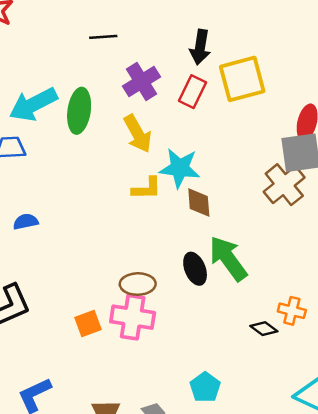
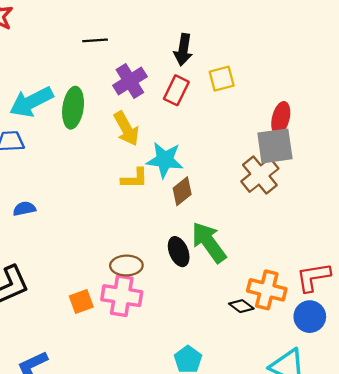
yellow square: (242, 79) -> (222, 79), size x0.6
brown diamond: (199, 202) -> (182, 191), turned 56
orange cross: (292, 311) -> (267, 290), size x1.5

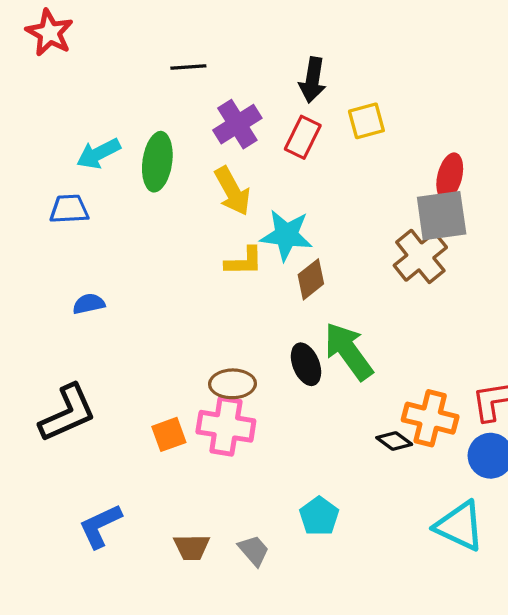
cyan arrow: (31, 102) -> (99, 154), size x0.7

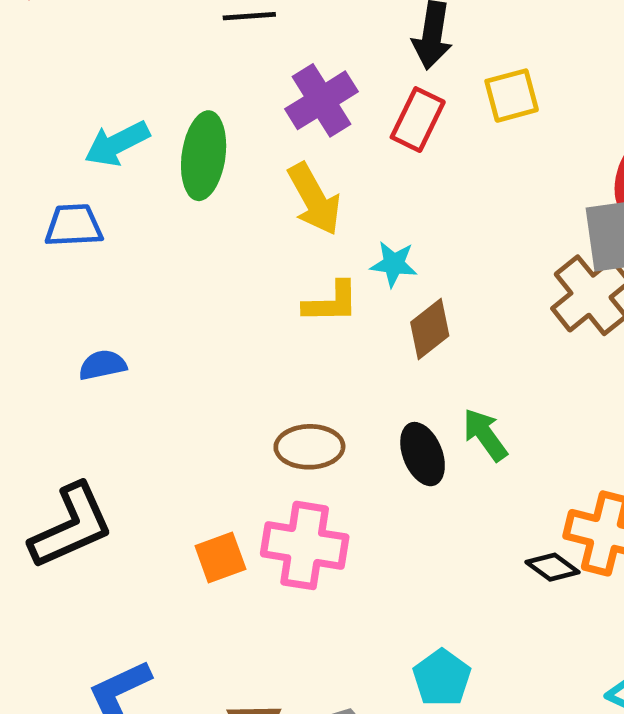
cyan star: (286, 235) -> (394, 264), size x0.6
green arrow: (348, 351) -> (485, 435), size x0.6
brown ellipse: (232, 384) -> (309, 447), moved

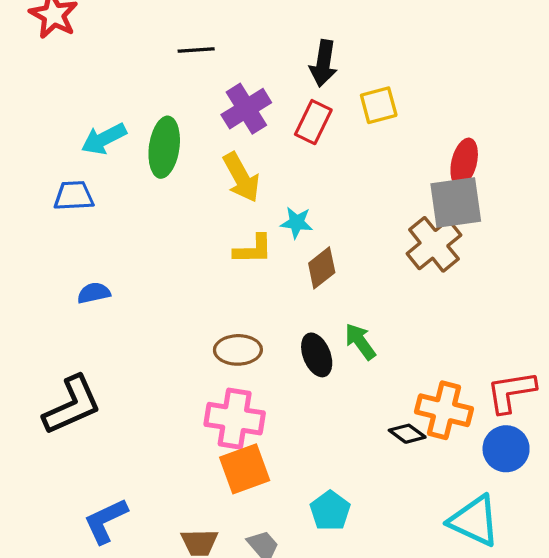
orange square: (220, 558) -> (245, 469), moved, size x1.4

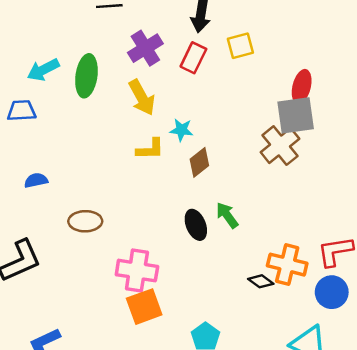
brown ellipse: (238, 350) -> (85, 221), moved

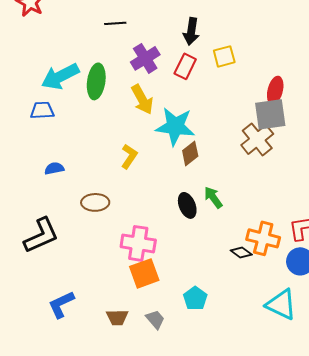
cyan arrow: (43, 70) -> (60, 76), size x1.4
cyan star: (181, 130) -> (175, 126), size x2.0
yellow L-shape: (150, 149) -> (129, 156), moved, turned -55

